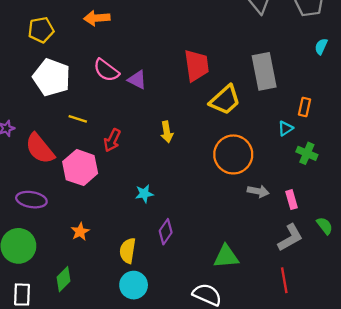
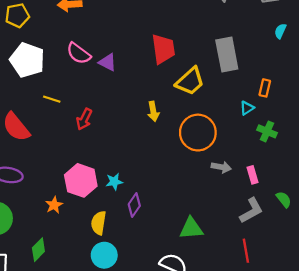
yellow arrow: (167, 132) -> (153, 111), moved
pink hexagon: (80, 168) -> (81, 180), moved
cyan star: (144, 194) -> (114, 182), moved

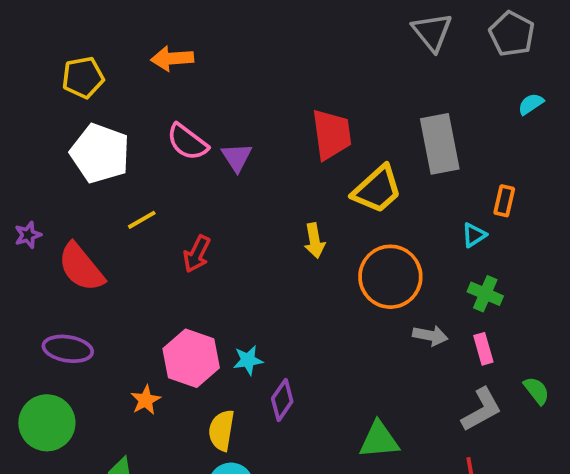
cyan semicircle: (280, 31) -> (531, 104), turned 32
purple triangle: (108, 62) -> (237, 157), turned 30
yellow line: (52, 99) -> (142, 220), turned -48
green cross: (267, 131) -> (485, 294), moved

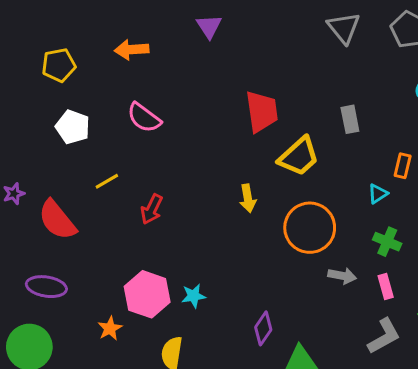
gray rectangle: (440, 144) -> (350, 119), size x0.6
white pentagon: (100, 153) -> (73, 127), size x0.7
purple triangle: (237, 157) -> (209, 26), moved
purple diamond: (282, 400) -> (263, 328), moved

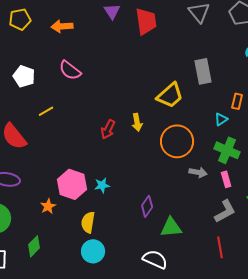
yellow pentagon: (59, 65) -> (20, 19), moved
red trapezoid: (262, 112) -> (146, 21), moved
gray rectangle: (350, 119) -> (203, 71), size x1.4
red arrow: (152, 209) -> (108, 129), moved
green cross: (387, 242) -> (227, 150), size x1.4

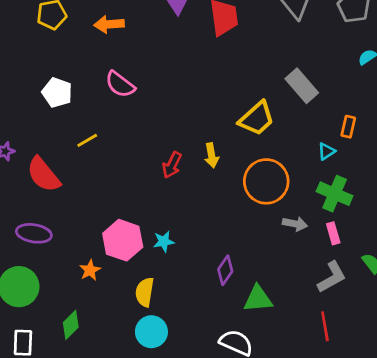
gray rectangle: (203, 71) -> (302, 86), turned -30

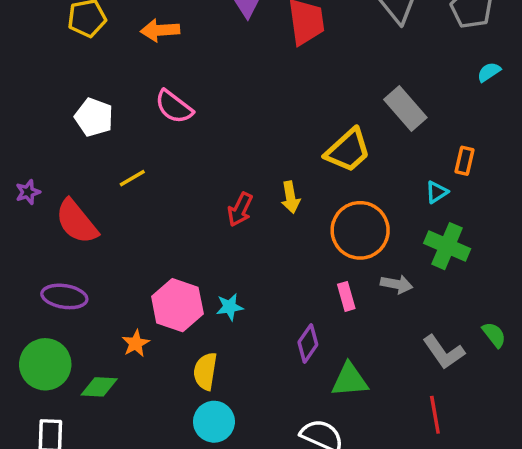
pink rectangle: (333, 233) -> (346, 296), moved
gray L-shape: (332, 277) -> (444, 352), turned 84
green diamond: (71, 325) -> (99, 387), moved, turned 48

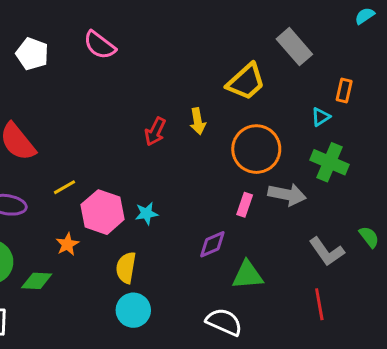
yellow line: (132, 178) -> (64, 187), moved
gray arrow: (397, 284) -> (287, 194), size x1.4
pink rectangle: (346, 296) -> (245, 205), turned 35
purple diamond: (308, 343) -> (212, 244), turned 32

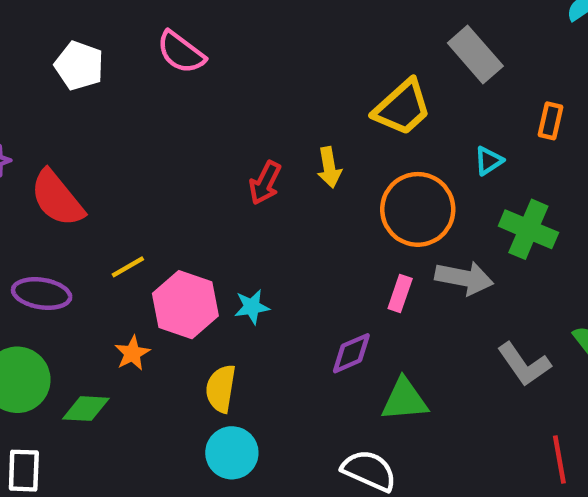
cyan triangle: (321, 117) -> (489, 161), moved
red line: (319, 304) -> (559, 459), moved

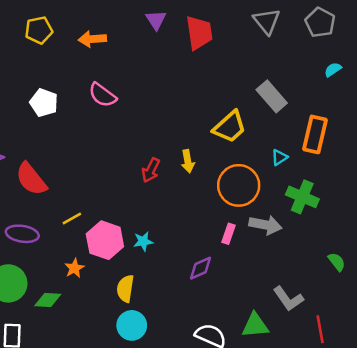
orange rectangle: (551, 121) -> (315, 134), size x1.8
gray L-shape: (524, 364) -> (288, 299), moved
green triangle: (404, 400) -> (255, 325), moved

